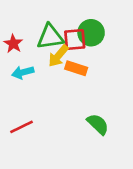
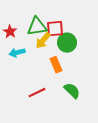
green circle: (91, 33) -> (67, 43), moved
orange rectangle: (76, 68) -> (56, 65), moved, turned 49
red line: (21, 127) -> (37, 93), moved

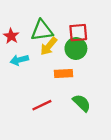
red square: (55, 29) -> (78, 33), moved
orange rectangle: (56, 65) -> (63, 73), turned -70

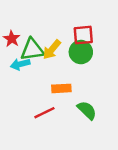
green triangle: (42, 30) -> (32, 50), moved
orange rectangle: (63, 73) -> (61, 88), moved

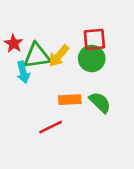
cyan arrow: (20, 64) -> (23, 72), turned -90
green semicircle: (87, 110) -> (100, 102), moved

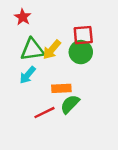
red star: (14, 43) -> (23, 17), moved
cyan arrow: (23, 72) -> (28, 75), moved, turned 54
green semicircle: (100, 102) -> (70, 104), moved, turned -90

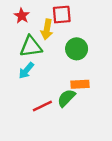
red square: (83, 35) -> (62, 15), moved
yellow arrow: (52, 50) -> (47, 29), moved, turned -30
orange rectangle: (61, 88) -> (80, 84), moved

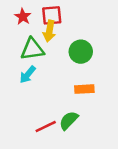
red square: (62, 15) -> (52, 15), moved
green semicircle: (66, 98) -> (69, 120), moved
red line: (42, 106) -> (46, 126), moved

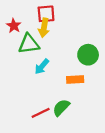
red star: (23, 17) -> (14, 26), moved
green circle: (81, 52) -> (88, 55), moved
cyan arrow: (28, 75) -> (42, 67), moved

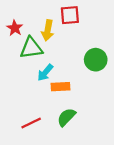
red square: (46, 14) -> (70, 15), moved
orange rectangle: (75, 79) -> (61, 87), moved
red line: (41, 113) -> (31, 123), moved

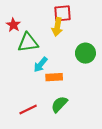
yellow arrow: (48, 30) -> (57, 27), moved

